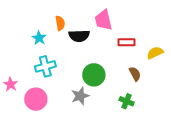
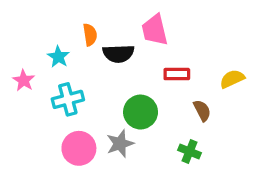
red rectangle: (127, 42) -> (177, 74), moved
pink star: (11, 84) -> (24, 80), moved
pink circle: (36, 99) -> (79, 148), moved

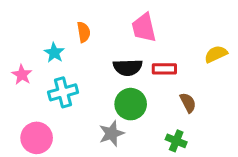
black semicircle: (118, 54) -> (128, 67), moved
yellow semicircle: (232, 79) -> (216, 54), moved
pink circle: (79, 148) -> (37, 138), moved

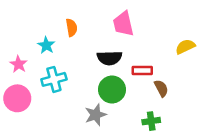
red rectangle: (164, 69) -> (142, 71), moved
pink circle: (37, 138) -> (17, 98), moved
green cross: (176, 141) -> (151, 121), turned -30

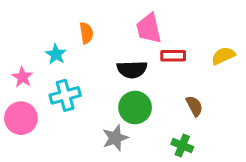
red rectangle: (142, 71) -> (173, 56), moved
green cross: (151, 121) -> (182, 146), turned 30

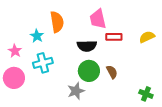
orange semicircle: (86, 33) -> (57, 22), size x1.5
brown semicircle: (194, 106) -> (112, 72), moved
green cross: (182, 146) -> (146, 94), moved

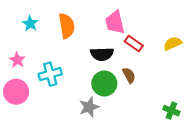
cyan star: (37, 36) -> (30, 23), moved
red rectangle: (114, 37) -> (134, 43), turned 35
brown semicircle: (112, 72) -> (129, 75), moved

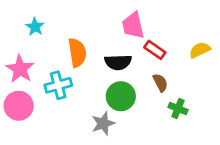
orange semicircle: (67, 26) -> (77, 53), moved
pink star: (17, 60) -> (20, 69), size x1.5
brown semicircle: (129, 75) -> (160, 83), moved
green cross: (171, 111) -> (178, 108), moved

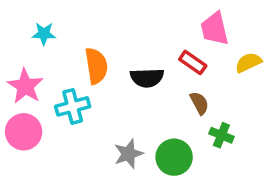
pink trapezoid: (133, 25) -> (215, 29), moved
cyan star: (35, 27) -> (44, 34), turned -30
green circle: (121, 96) -> (174, 157), moved

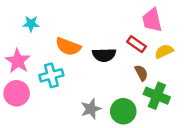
yellow semicircle: (248, 62) -> (164, 51), moved
orange semicircle: (96, 66) -> (68, 47), turned 120
green cross: (221, 135) -> (157, 96), size x1.5

